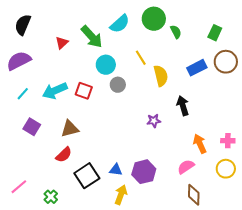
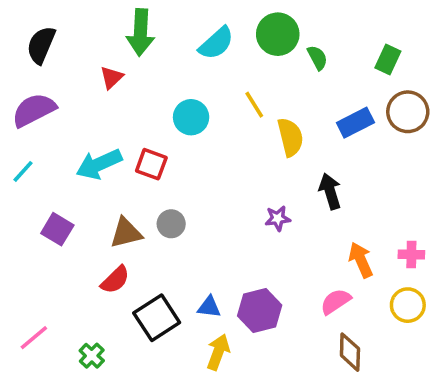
green arrow: (92, 37) -> (140, 32), moved, turned 45
gray circle: (118, 85) -> (171, 224), moved
cyan line: (23, 94) -> (23, 171), moved

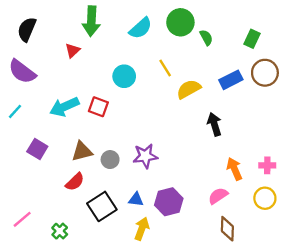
purple semicircle: (34, 110) -> (22, 72), turned -116
yellow semicircle: (290, 137) -> (189, 89), turned -105
purple star: (278, 218) -> (145, 156), moved, size x1.5
gray circle: (171, 224) -> (110, 160), moved

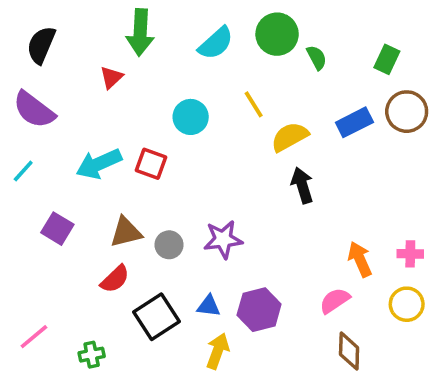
black arrow: (214, 124) -> (302, 185), moved
green cross: (60, 231) -> (92, 355), turned 35

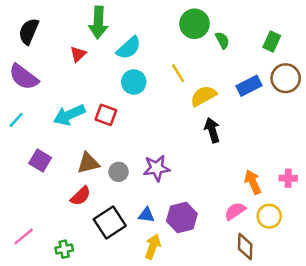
cyan semicircle: (216, 43) -> (129, 48), moved
yellow circle: (407, 304) -> (269, 216), moved

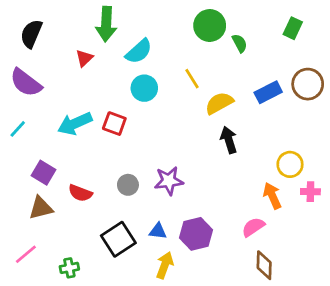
green rectangle: (272, 41) -> (293, 28), moved
brown triangle: (88, 163) -> (41, 208), moved
red semicircle: (81, 196) -> (80, 193), moved, turned 65
yellow circle: (269, 216) -> (290, 164), moved

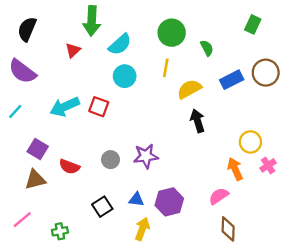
green circle: (210, 25) -> (172, 33), moved
green semicircle: (240, 43) -> (207, 48), moved
yellow line: (192, 79) -> (166, 68), turned 42
pink cross: (310, 192) -> (268, 165), turned -35
black square: (118, 239) -> (102, 207), size x0.7

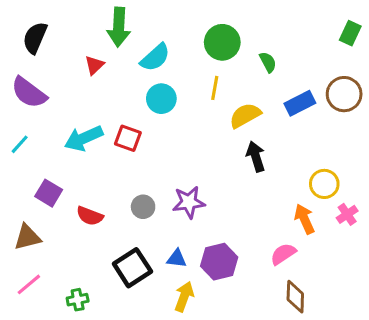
green rectangle: (253, 24) -> (350, 33), moved
brown triangle: (35, 180) -> (27, 237), moved
black square: (102, 207) -> (132, 268), size x1.4

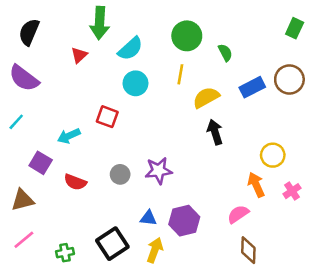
cyan arrow: (84, 138) -> (69, 136), moved, size x0.7
pink cross: (347, 214) -> (292, 191), moved
black square: (132, 268) -> (112, 244), moved

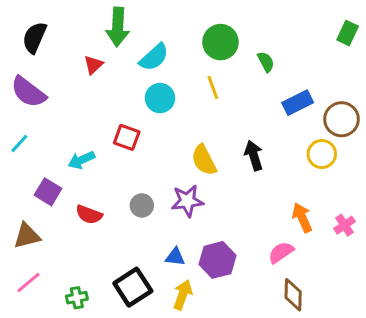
yellow line: (180, 74) -> (213, 87), turned -30
brown circle: (289, 79) -> (341, 119), moved
yellow semicircle: (206, 97) -> (204, 160), moved, turned -88
yellow circle: (273, 155) -> (322, 154), moved

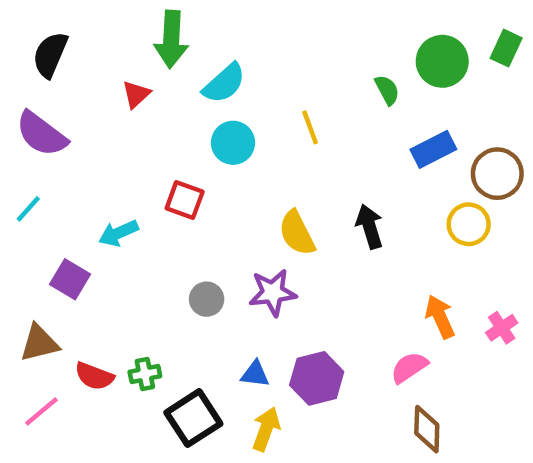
green circle: (220, 42) -> (442, 61), moved
red semicircle: (89, 215) -> (94, 376), moved
green cross: (77, 298) -> (145, 374), moved

